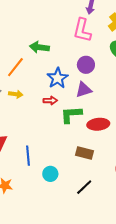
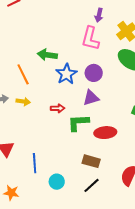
orange line: (15, 67) -> (23, 74), turned -65
blue star: (58, 78) -> (66, 74), moved
black line: (84, 187) -> (92, 185), moved

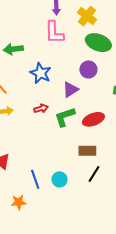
green arrow: (47, 55) -> (13, 49), moved
purple circle: (94, 73) -> (88, 69), moved
blue line: (35, 163) -> (35, 179), moved

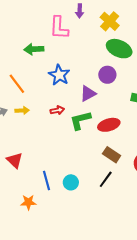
pink L-shape: (54, 32) -> (59, 28), moved
brown rectangle: (87, 151) -> (112, 155), moved, turned 30

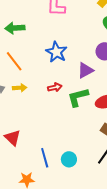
green arrow: (34, 49) -> (15, 28), moved

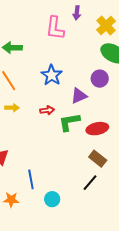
cyan circle: (69, 159) -> (52, 199), moved

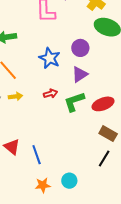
purple circle: (100, 79) -> (80, 48), moved
blue line: (31, 179) -> (37, 155), moved
orange star: (11, 200) -> (43, 185), moved

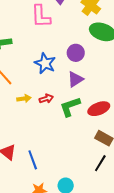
yellow arrow: (16, 96) -> (24, 99), moved

